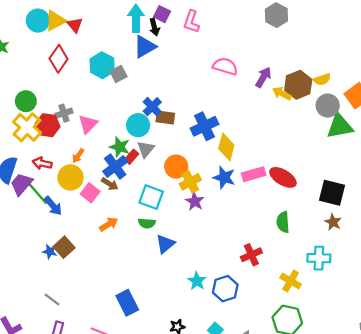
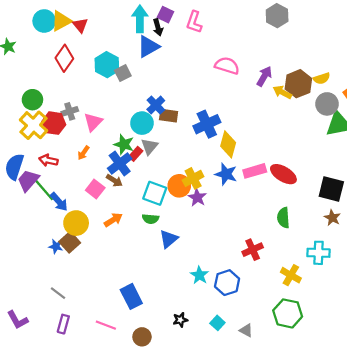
orange circle: (176, 167) -> (179, 186), moved
yellow circle: (71, 177) -> (76, 223), moved

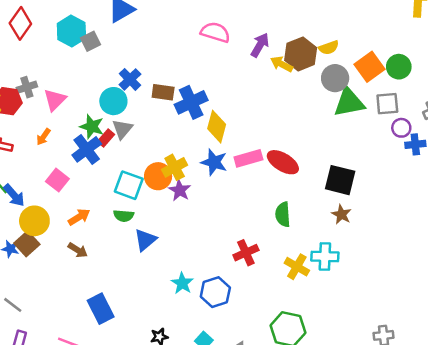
brown rectangle: (169, 116) -> (163, 92), moved
brown arrow: (114, 180) -> (78, 250), moved
yellow cross: (291, 275) -> (297, 267), moved

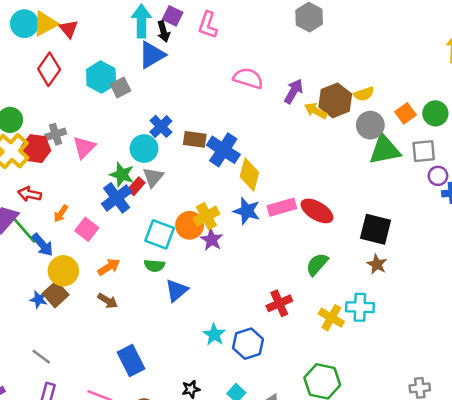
orange square: (369, 67) -> (405, 113), size x0.7
blue cross: (191, 102) -> (223, 150), turned -32
orange arrow: (43, 137) -> (61, 214), moved
green semicircle: (283, 214) -> (317, 264), turned 45

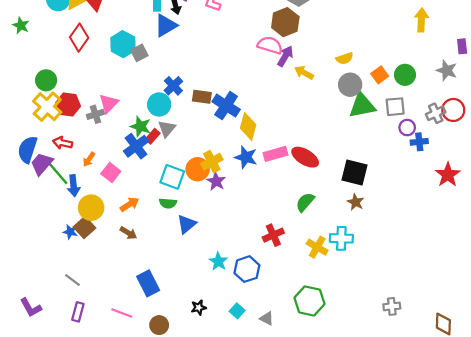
pink semicircle: (248, 78) -> (270, 45), moved
brown hexagon: (335, 100) -> (285, 22), moved
gray cross: (56, 134) -> (95, 114), moved
blue arrow: (43, 245) -> (74, 186), turned 35

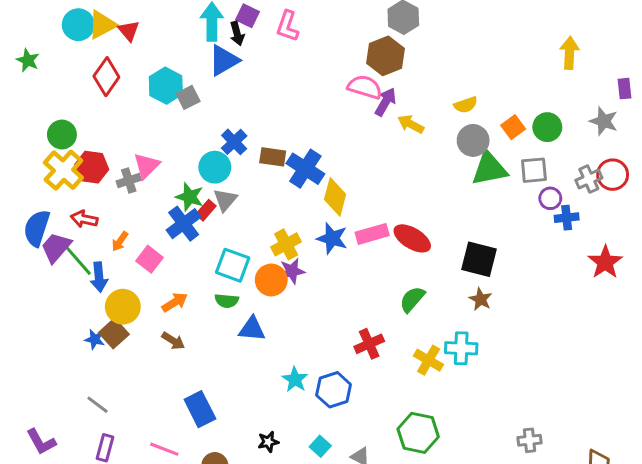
orange circle: (198, 169) -> (271, 280), moved
purple star: (216, 181) -> (292, 271), turned 30
blue triangle: (187, 224) -> (252, 329), turned 45

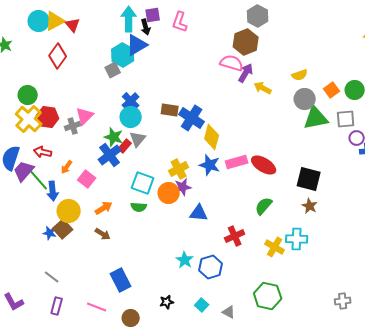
purple square: (247, 16) -> (153, 15), turned -35
cyan hexagon: (166, 86) -> (123, 55), moved
blue cross: (234, 142) -> (131, 101), moved
blue triangle: (252, 329) -> (199, 213), moved

